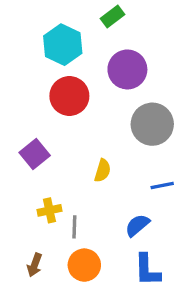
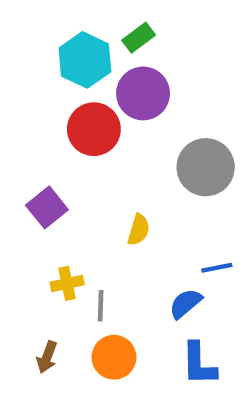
green rectangle: (112, 16) -> (139, 38), moved
purple circle: (127, 69) -> (143, 93), moved
blue line: (162, 185) -> (217, 268), moved

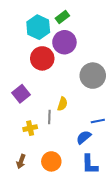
gray line: (101, 306) -> (49, 117), moved

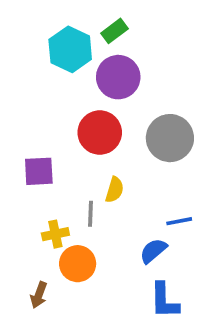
red circle: (42, 58) -> (100, 133), moved
purple square: (21, 94) -> (39, 171), turned 36
orange circle: (51, 161) -> (78, 264), moved

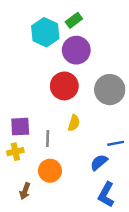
purple square: (39, 171) -> (20, 127), moved
gray line: (91, 214) -> (48, 138), moved
yellow cross: (55, 234) -> (15, 152), moved
blue L-shape: (164, 301) -> (106, 195), turned 30

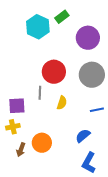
purple circle: (76, 50) -> (88, 38), moved
gray line: (48, 138) -> (40, 93), moved
blue line: (116, 143) -> (97, 110), moved
brown arrow: (25, 191) -> (21, 150), moved

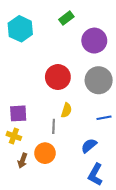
cyan hexagon: (38, 27) -> (20, 29), moved
gray line: (40, 93) -> (54, 126), moved
yellow cross: (13, 127) -> (14, 136), turned 32

